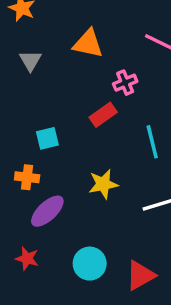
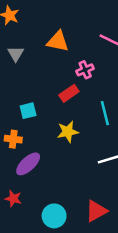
yellow star: (103, 184) -> (68, 132), moved
cyan circle: (90, 264) -> (54, 216), moved

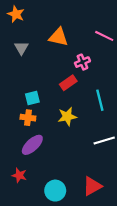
orange cross: (13, 139) -> (28, 118), moved

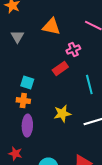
cyan square: (32, 98) -> (27, 83), turned 32
yellow star: (67, 117) -> (62, 114), moved
purple ellipse: (32, 145) -> (27, 126), turned -45

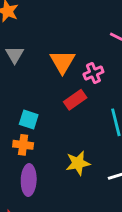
orange triangle: (51, 27) -> (62, 62), moved, turned 48

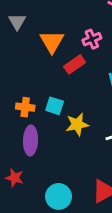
orange triangle: (62, 62) -> (52, 42), moved
cyan square: (29, 119) -> (55, 106), moved

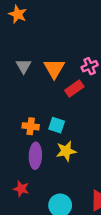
gray triangle: (17, 22) -> (24, 66), moved
yellow star: (77, 124) -> (66, 151), moved

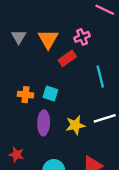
yellow star: (66, 151) -> (75, 125), moved
purple ellipse: (35, 156) -> (44, 123), moved

